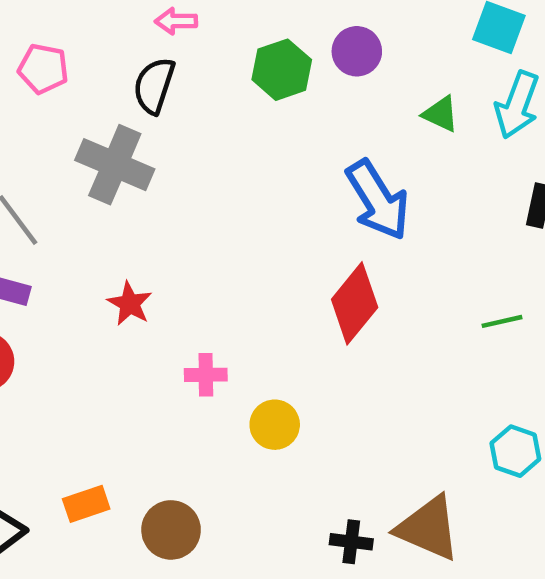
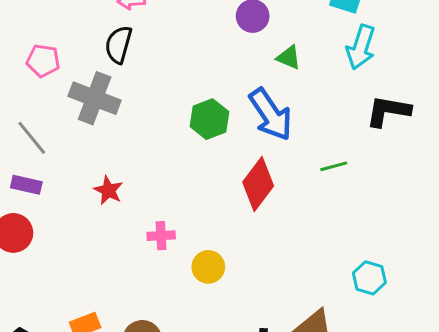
pink pentagon: (43, 69) -> (43, 61), moved
green hexagon: (282, 70) -> (209, 119), moved
green triangle: (441, 114) -> (289, 57), moved
green line: (502, 321) -> (334, 166), moved

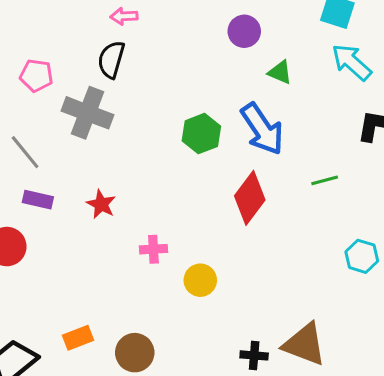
cyan arrow: (361, 47) -> (352, 62), turned 114
purple rectangle: (26, 185) -> (38, 200), moved
cyan hexagon: (369, 278) -> (362, 256), moved

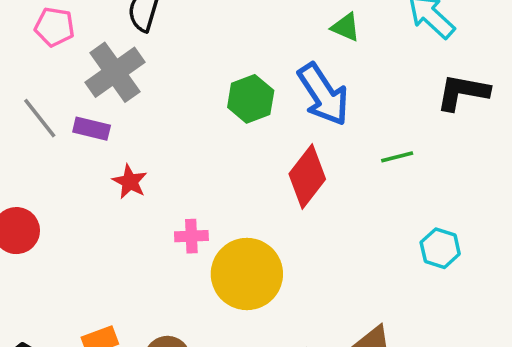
gray cross: (87, 113) -> (115, 72), turned 33
purple rectangle: (38, 200) -> (92, 129), moved
yellow circle: (200, 280) -> (247, 274), size x1.8

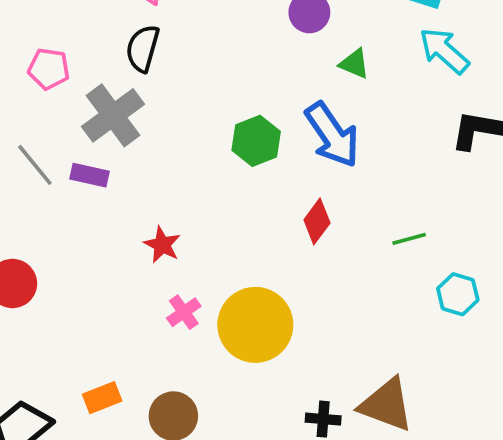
green line: (397, 157) -> (409, 239), moved
red diamond: (307, 177) -> (317, 221), size x0.7
red star: (130, 182) -> (162, 245), moved
pink cross: (191, 236) -> (184, 312), moved, turned -32

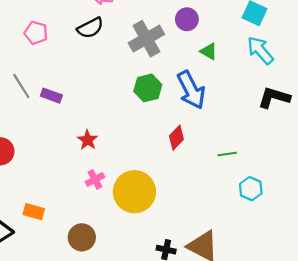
black semicircle: (143, 48) -> (90, 28), turned -140
gray cross: (113, 115) -> (146, 39), moved
orange rectangle: (102, 398) -> (34, 212), moved, turned 30

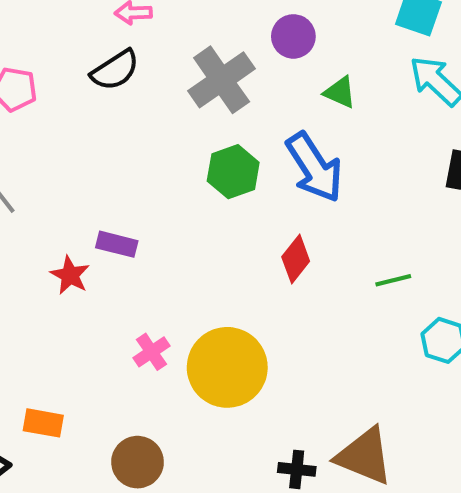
purple rectangle: (51, 96) -> (117, 244), moved
red star: (88, 140) -> (70, 275), moved

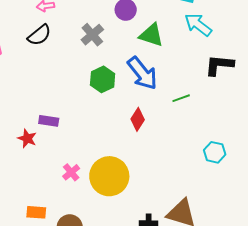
gray cross: (222, 80) -> (92, 35), size x0.7
green triangle: (340, 92) -> (151, 35), size x1.5
green line: (393, 280) -> (181, 98), moved
orange rectangle: (43, 423) -> (36, 212), moved

